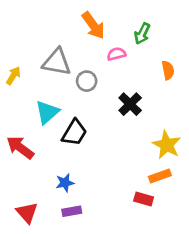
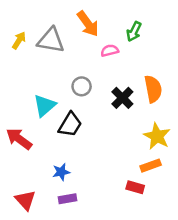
gray triangle: (57, 62) -> (51, 40), moved
orange semicircle: (168, 70) -> (153, 89), moved, size x1.5
yellow arrow: (13, 76) -> (19, 40), moved
gray circle: (87, 81) -> (82, 86), moved

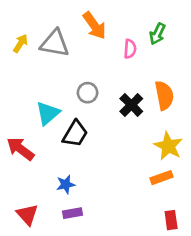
green arrow: (134, 31) -> (157, 34), moved
pink semicircle: (110, 51) -> (130, 49), moved, turned 108
red rectangle: (135, 187) -> (171, 220), moved, turned 66

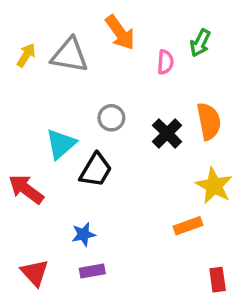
orange rectangle: (161, 178) -> (188, 226), moved

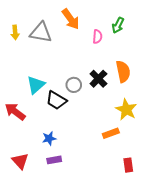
yellow arrow: (26, 55) -> (15, 32), turned 144
gray circle: (111, 118) -> (74, 85), moved
black trapezoid: (96, 170) -> (56, 100), turned 90

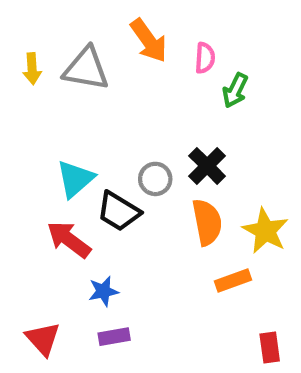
green arrow: (118, 25) -> (235, 90), moved
pink semicircle: (97, 37) -> (205, 58), moved
orange semicircle: (123, 72) -> (207, 222), moved
red arrow: (15, 112) -> (69, 239), moved

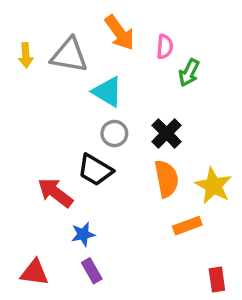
cyan triangle: (75, 179) -> (107, 92), moved, turned -48
gray circle: (155, 179) -> (114, 133), moved
purple rectangle: (114, 337) -> (92, 271), turned 70
red triangle: (43, 339) -> (34, 273), turned -40

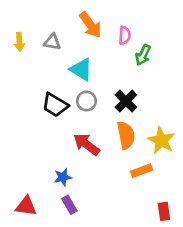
gray triangle: (69, 55) -> (52, 42), size x0.6
black trapezoid: (95, 170) -> (55, 105), moved
red arrow: (55, 193) -> (86, 144), moved

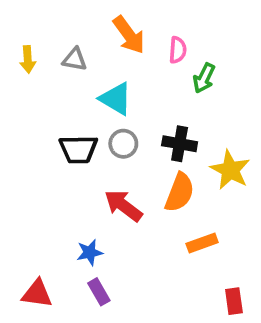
black cross: (126, 101) -> (180, 144), turned -35
black trapezoid: (55, 105) -> (78, 149), turned -32
orange semicircle: (126, 135) -> (180, 192), turned 32
yellow star: (161, 140) -> (230, 170), moved

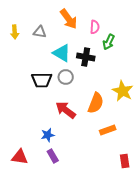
black cross: (180, 144) -> (86, 57), moved

